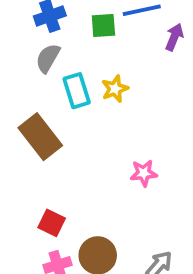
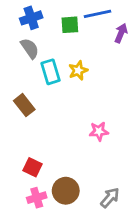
gray semicircle: (48, 58) -> (30, 48), turned 115
brown rectangle: (40, 137) -> (24, 105), size x0.7

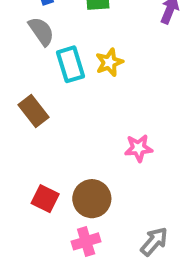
brown circle: (66, 191) -> (92, 199), moved
pink cross: (37, 198) -> (86, 241), moved

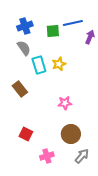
pink star: (139, 148) -> (65, 103), moved
brown circle: (92, 199) -> (71, 134), moved

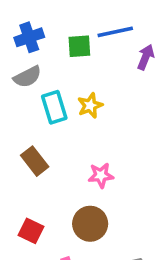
gray semicircle: (24, 48) -> (27, 77), turned 98
brown rectangle: (20, 89) -> (35, 161), moved
brown circle: (71, 134) -> (90, 224), moved

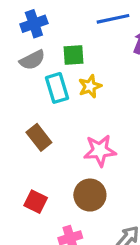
green square: (79, 46) -> (73, 55), moved
pink star: (101, 175) -> (100, 151), size x1.4

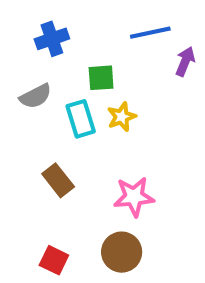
gray semicircle: (32, 60) -> (36, 96), moved

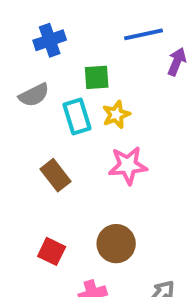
pink star: (134, 197) -> (128, 165), moved

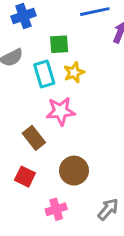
pink star: (128, 165) -> (61, 111), moved
brown rectangle: (55, 175) -> (34, 138), moved

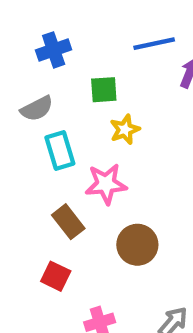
cyan rectangle: (44, 74) -> (60, 150), moved
brown circle: (74, 171) -> (137, 245), moved

